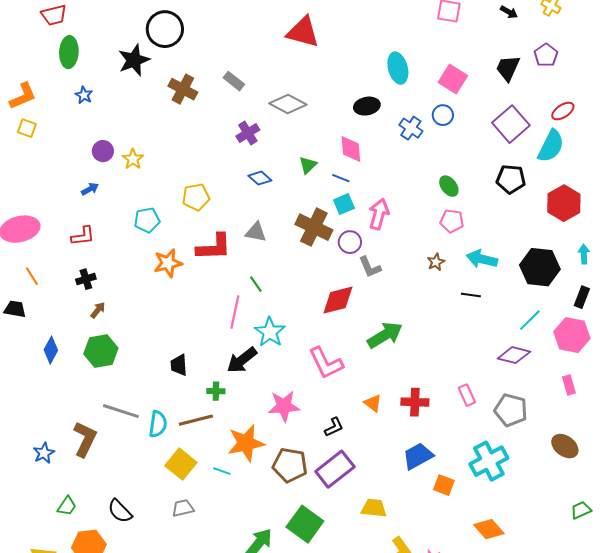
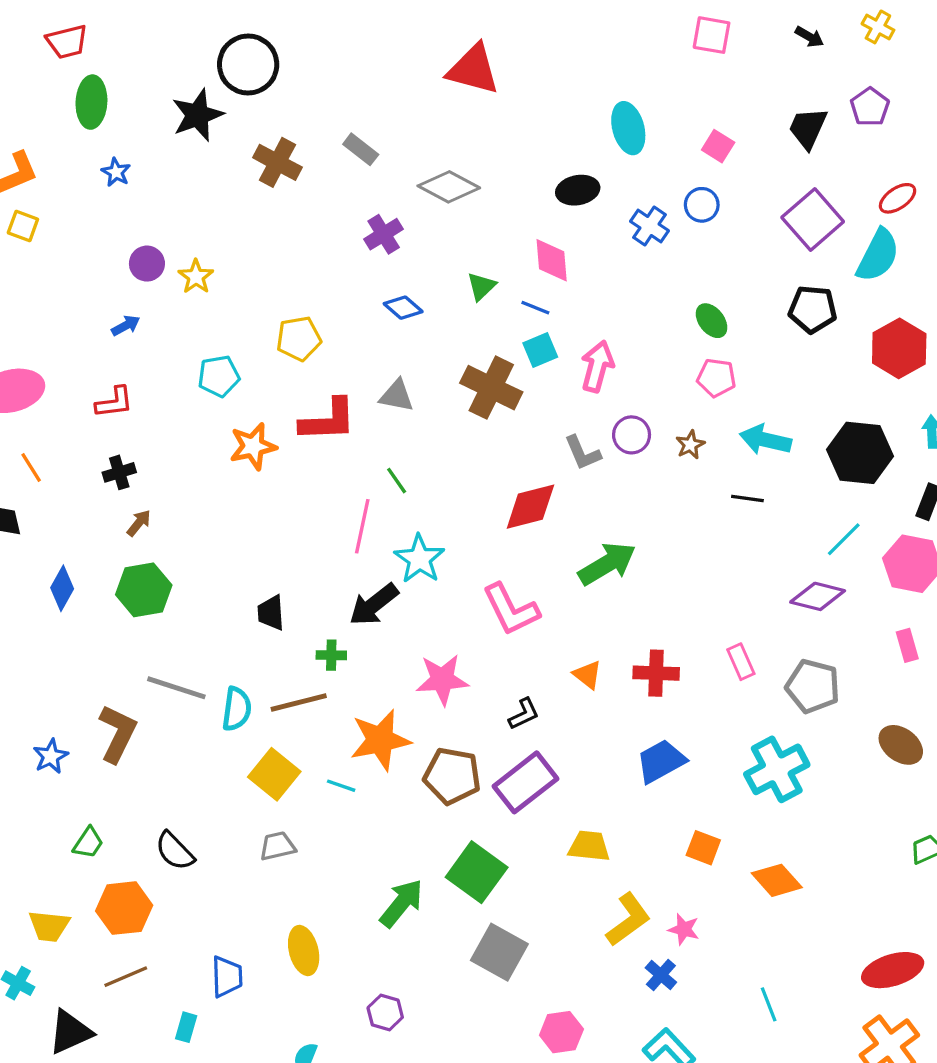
pink square: (453, 79) -> (718, 146), size x0.7
purple circle: (350, 242) -> (632, 435), moved
orange square: (444, 485) -> (703, 848), moved

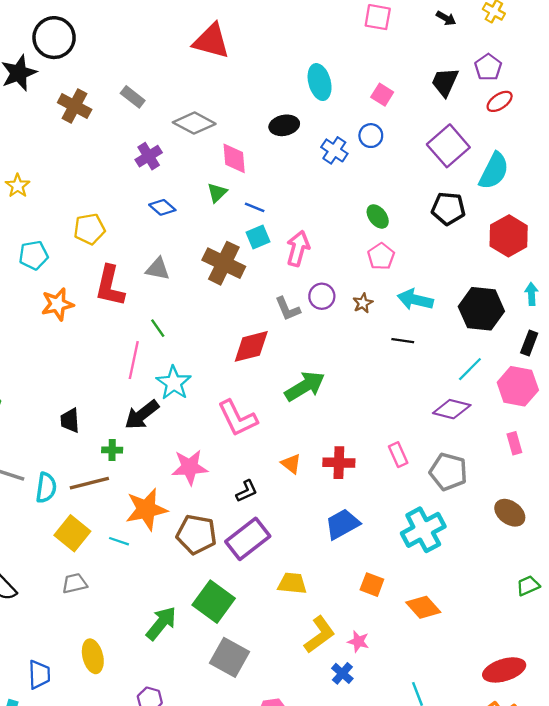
red ellipse: (898, 198) -> (500, 101), moved
pink diamond: (552, 260) -> (234, 158), moved
pink pentagon: (716, 378) -> (381, 256), turned 30
red L-shape: (328, 420) -> (110, 286), turned 105

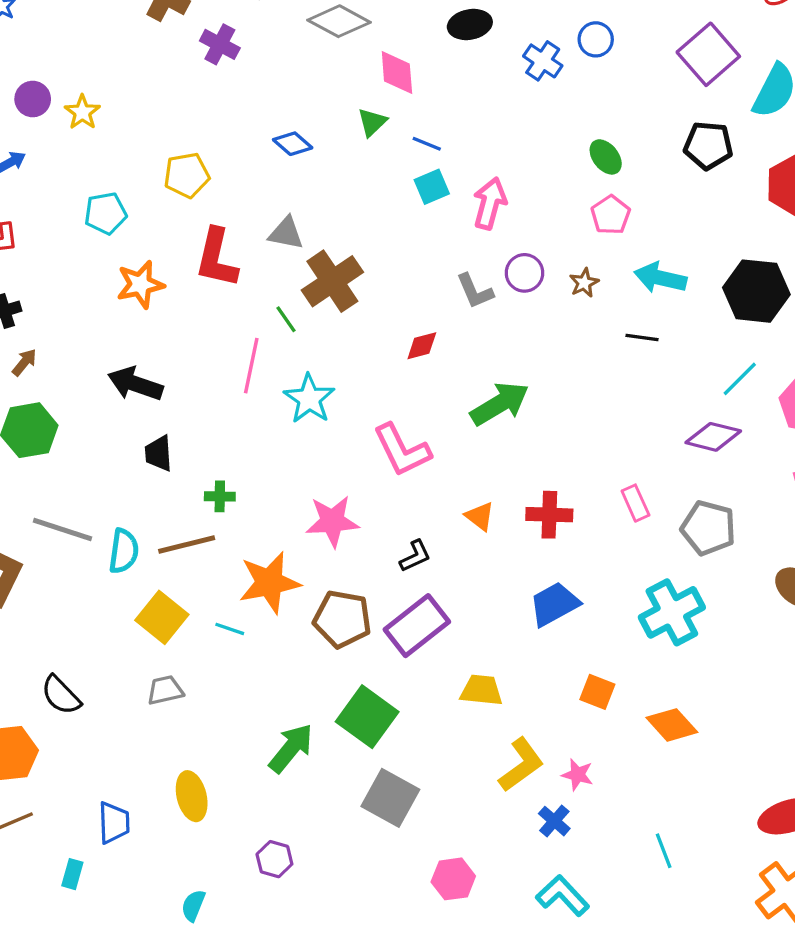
purple cross: (149, 156) -> (220, 44), moved, turned -30
brown cross: (224, 263) -> (332, 281), moved, turned 30
red diamond: (251, 346) -> (422, 346), size x0.6
black arrow: (142, 415) -> (135, 384), moved, turned 57

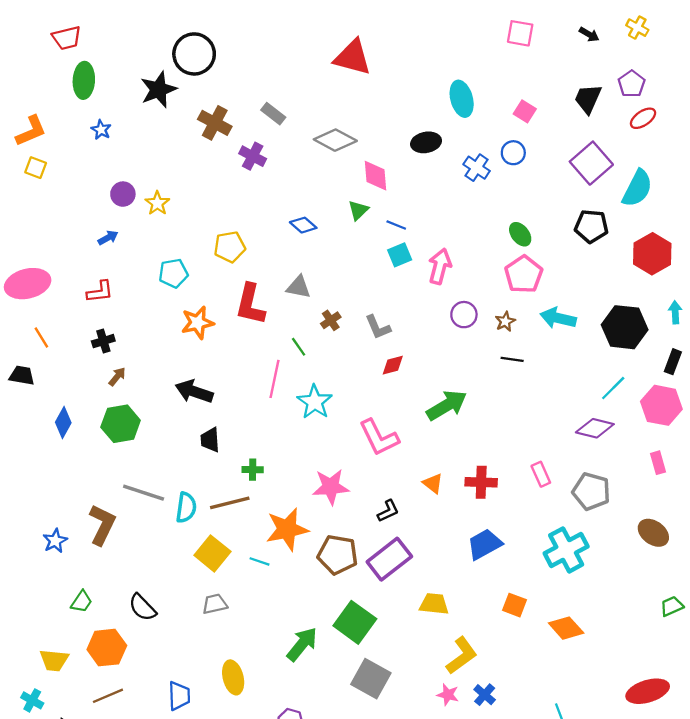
pink pentagon: (611, 215) -> (524, 274), size x1.4
brown cross: (332, 281) -> (331, 320), size x0.5
gray L-shape: (475, 291) -> (378, 327), moved
black line: (642, 337) -> (512, 359), moved
pink star: (577, 775) -> (448, 695), moved

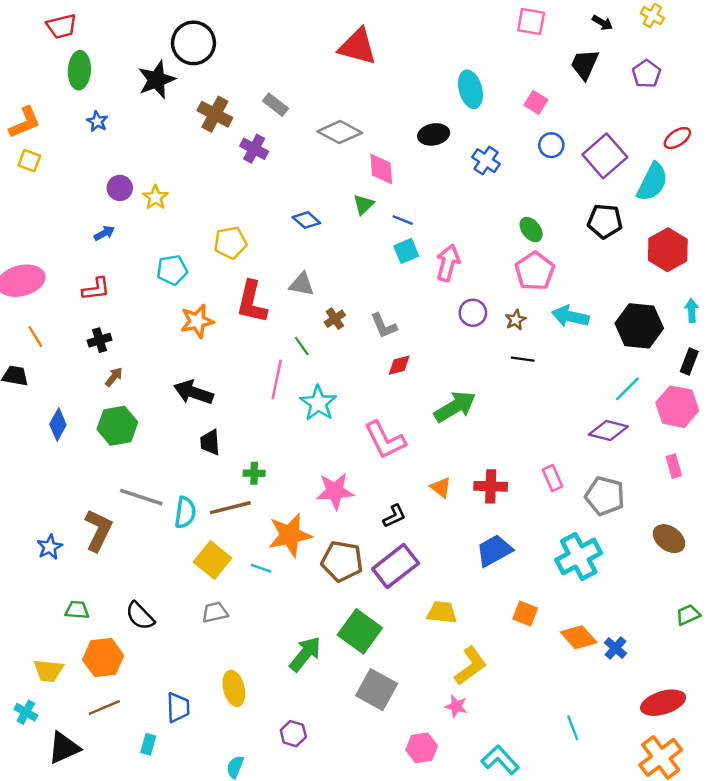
black trapezoid: (588, 99) -> (585, 64), moved
red ellipse: (643, 118) -> (677, 138), moved
blue circle: (513, 153) -> (551, 145), moved
green trapezoid: (82, 602) -> (77, 610), turned -120
blue cross: (485, 695) -> (616, 648), moved

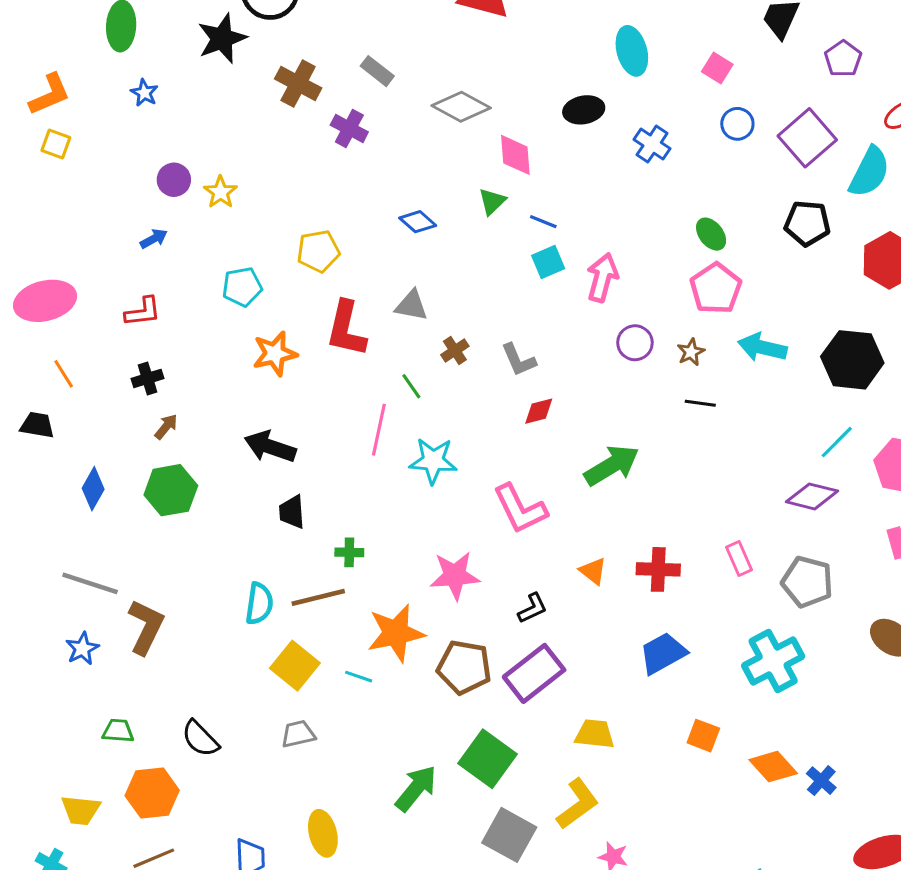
purple pentagon: (646, 74) -> (843, 59), moved
cyan star: (318, 403) -> (433, 461), turned -30
gray line: (141, 497) -> (90, 583), moved
yellow L-shape: (470, 666) -> (578, 804), moved

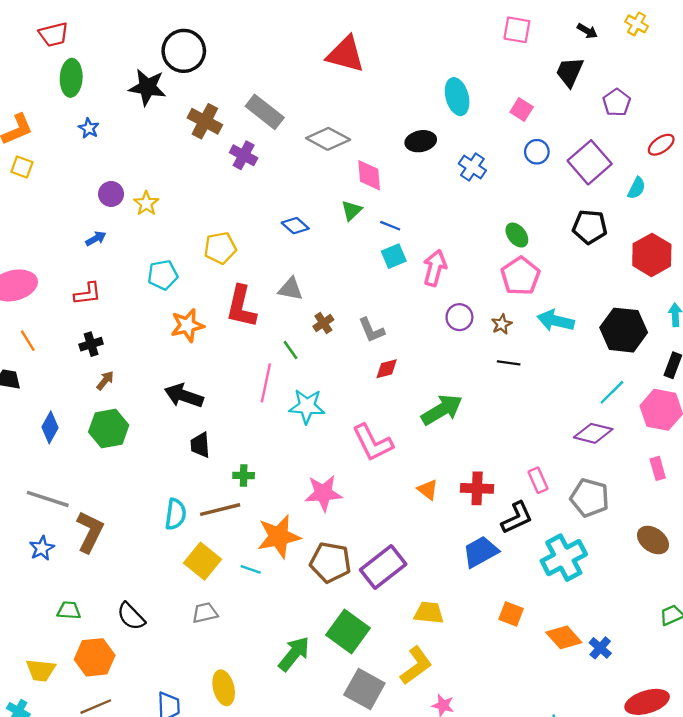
black star: (222, 38) -> (147, 87), turned 30
gray rectangle: (377, 71) -> (265, 112), size x1.5
cyan semicircle: (869, 172) -> (637, 188), size x0.6
black L-shape: (533, 608) -> (517, 518), moved, size x1.4

